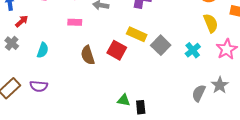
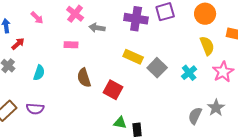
red square: (117, 50) -> (113, 90), moved

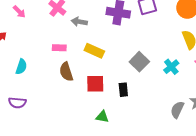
pink rectangle: (71, 45) -> (59, 48), moved
yellow rectangle: (133, 57) -> (94, 51), moved
red square: (113, 90) -> (95, 84), turned -30
black rectangle: (137, 130) -> (123, 90), moved

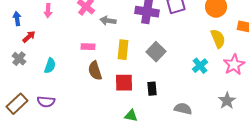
pink arrow: (19, 12) -> (48, 11), turned 48
yellow rectangle: (94, 51) -> (123, 50), turned 72
gray square: (139, 62) -> (156, 52), moved
gray semicircle: (177, 110) -> (183, 109), moved, turned 78

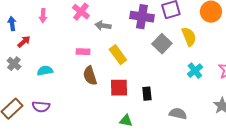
yellow semicircle: (218, 39) -> (189, 37), moved
yellow rectangle: (123, 50) -> (118, 55), turned -42
gray square: (156, 52) -> (162, 44), moved
cyan semicircle: (50, 66) -> (45, 71), turned -119

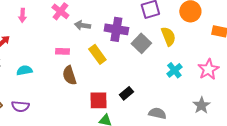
purple cross: (142, 17) -> (116, 29), moved
red square: (119, 88) -> (98, 100), moved
black rectangle: (147, 94) -> (126, 93), turned 56

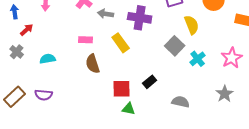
gray square: (141, 43) -> (175, 46), moved

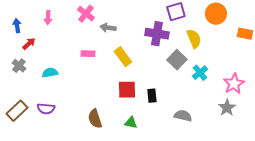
purple cross: (140, 18) -> (157, 34), moved
pink star: (232, 58) -> (234, 84), moved
brown semicircle: (93, 64) -> (95, 119), moved
black rectangle: (150, 82) -> (152, 96), turned -56
red square: (122, 89) -> (127, 90), moved

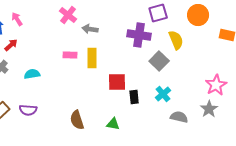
pink arrow: (48, 18) -> (17, 19), moved, turned 144
yellow rectangle: (123, 57) -> (92, 58), moved, turned 36
cyan cross: (200, 73) -> (163, 94), moved
red square: (127, 90) -> (117, 82), moved
gray semicircle: (183, 116) -> (179, 117), moved

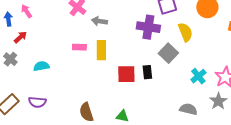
cyan cross: (163, 94) -> (198, 76), moved
black rectangle: (134, 97) -> (147, 72), moved

